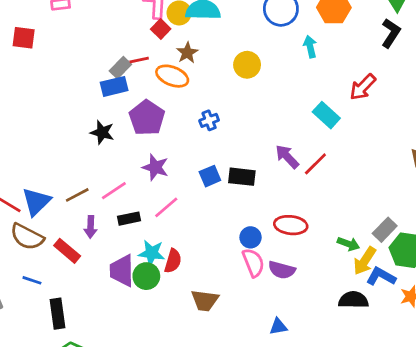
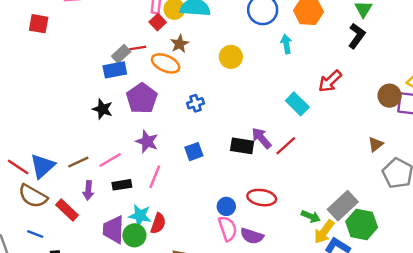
black rectangle: (242, 177) -> (242, 146), moved
pink line: (166, 207) -> (155, 177), turned -30
gray rectangle: (385, 230) -> (343, 206), size x1.4

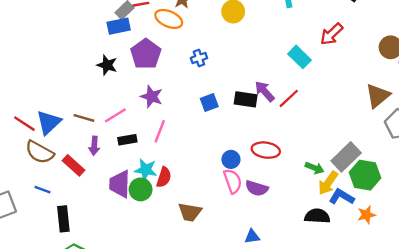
brown triangle: (376, 144) -> (378, 96), size x1.6
blue square: (194, 152) -> (209, 102), moved
brown line: (78, 162) -> (84, 118), turned 42

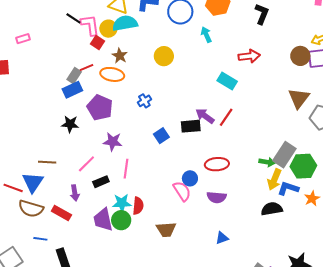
red arrow: (332, 34) -> (249, 56), turned -130
brown line: (84, 118) -> (47, 162), moved
green arrow: (315, 168) -> (267, 162), moved
pink semicircle: (233, 181) -> (182, 191), moved

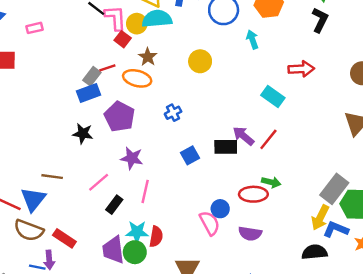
green arrow: (267, 162) -> (271, 182), moved
black rectangle: (101, 182) -> (114, 205), turned -35
purple arrow: (75, 193) -> (49, 260), moved

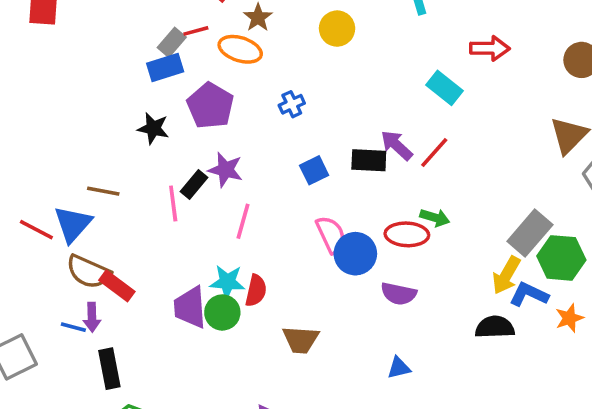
pink line: (99, 182) -> (173, 203), turned -60
black rectangle: (114, 205) -> (194, 185), moved
blue circle: (220, 209) -> (355, 254), size x1.5
pink semicircle: (210, 223) -> (331, 234), moved
brown semicircle: (29, 230) -> (89, 272), moved

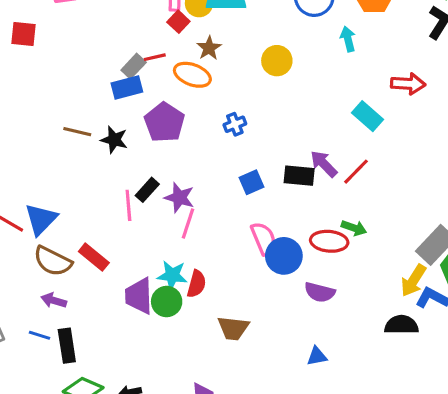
purple star: (225, 170) -> (179, 198), moved
brown line: (103, 191) -> (77, 132), moved
red rectangle: (117, 286) -> (94, 257), moved
purple arrow: (92, 317) -> (54, 300), turned 105
blue line: (73, 327) -> (40, 335), moved

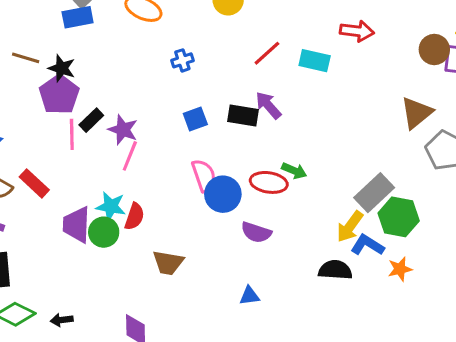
cyan rectangle: (367, 116) -> (315, 61), turned -32
purple pentagon: (164, 122) -> (59, 95), moved
red line: (356, 172) -> (267, 53), moved

